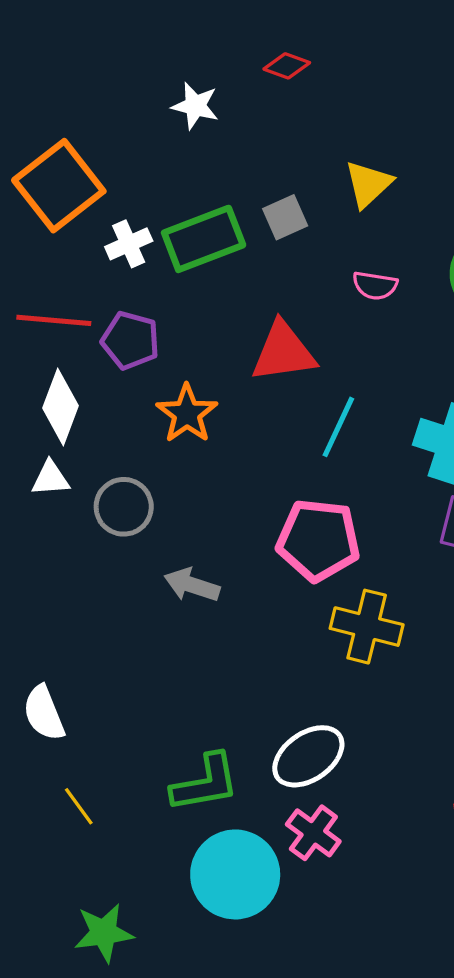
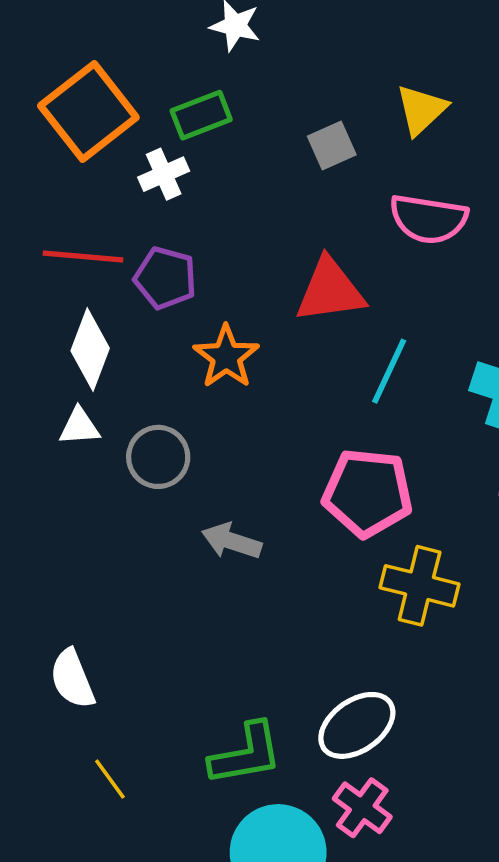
green rectangle: (204, 239) -> (201, 115), moved, size x0.7
pink semicircle: (375, 285) -> (428, 219), size x1.6

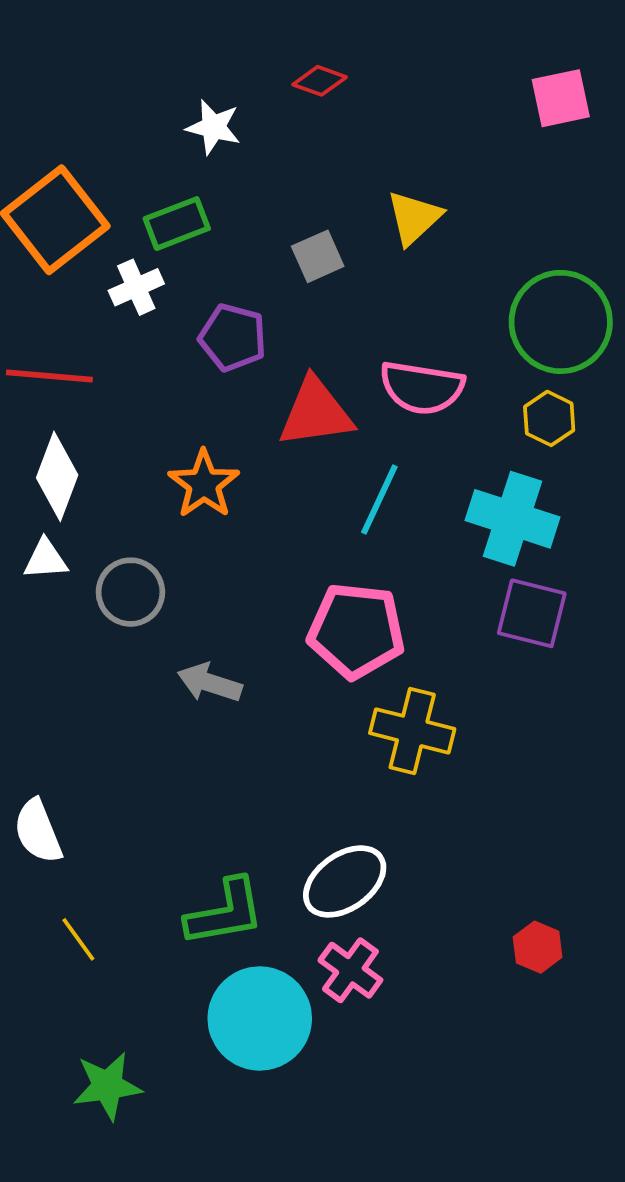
pink semicircle: (428, 219) -> (422, 388), moved
purple pentagon: (165, 278) -> (233, 337), moved

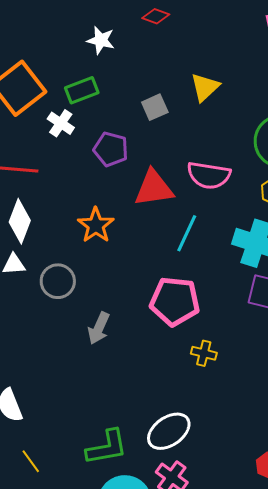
white cross: (136, 287) -> (61, 123), turned -32
gray arrow: (210, 683) -> (99, 328), turned -84
yellow cross: (412, 731) -> (204, 353), size x0.6

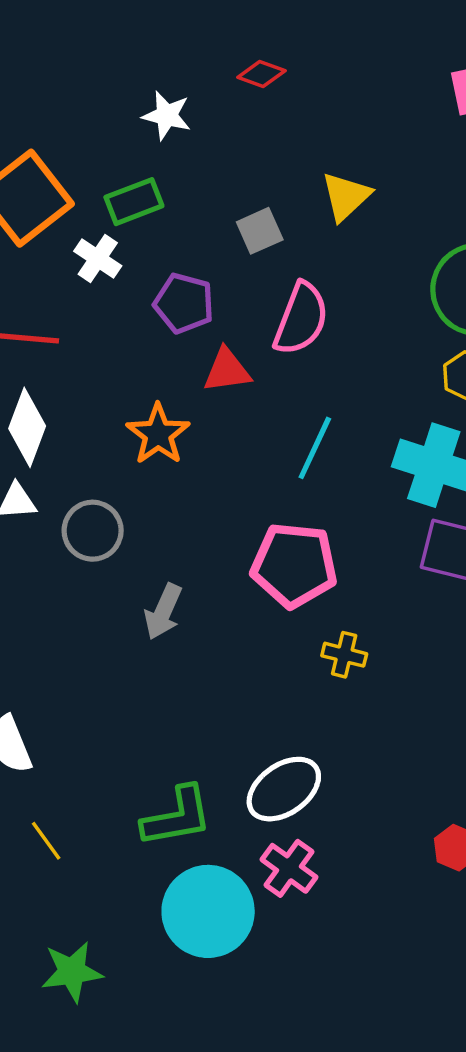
pink semicircle: (209, 175) -> (301, 319), moved, turned -78
red triangle: (154, 188) -> (227, 370), moved, size x0.7

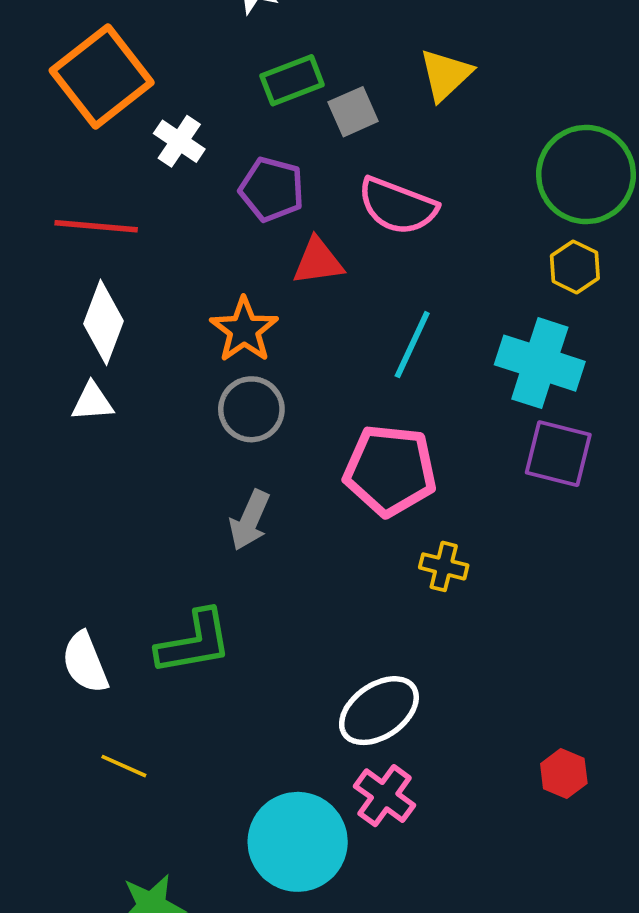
green rectangle: (134, 202) -> (292, 80), moved
pink semicircle: (301, 319) -> (397, 206), turned 90
gray circle: (93, 531) -> (251, 409), moved
green L-shape: (177, 817) -> (194, 642), moved
yellow line: (46, 841) -> (124, 766), turned -30

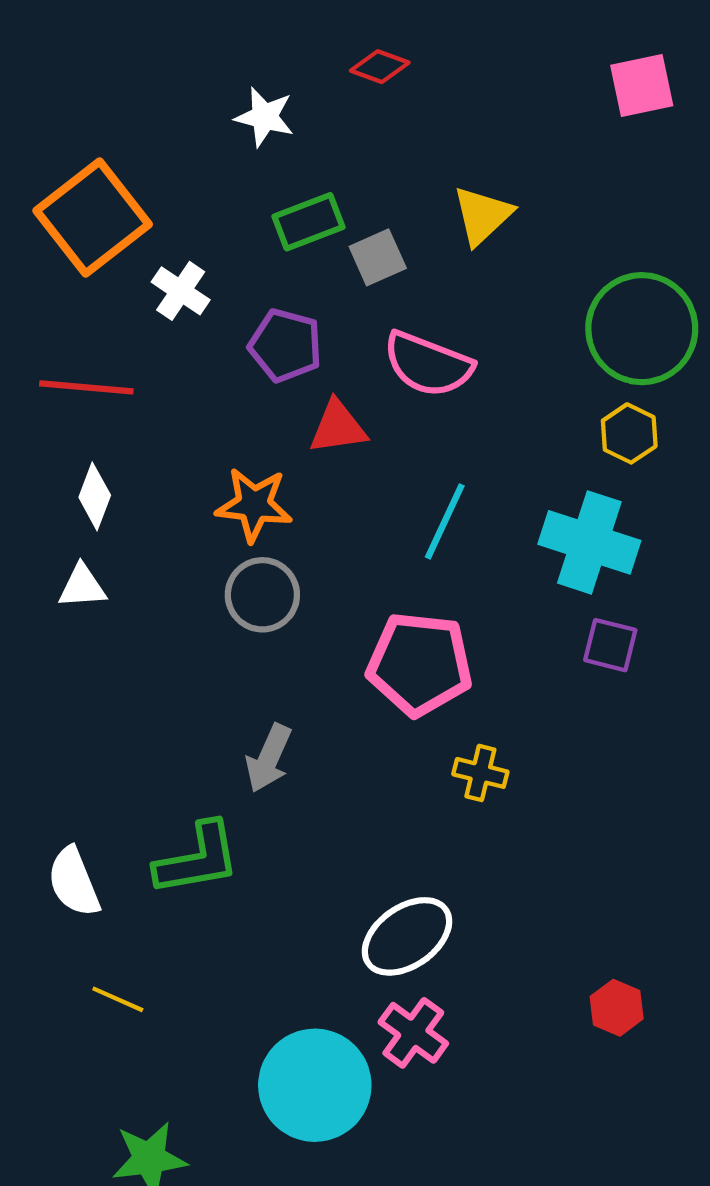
white diamond: (104, 322) -> (95, 496), size x0.7
orange star: (244, 330) -> (254, 505), turned -30
purple square: (558, 454) -> (610, 645), size x0.7
gray arrow: (250, 520) -> (269, 758), moved

